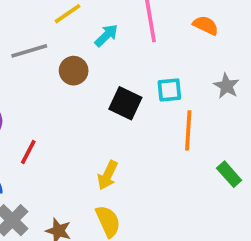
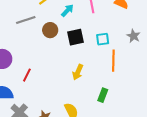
black square: (125, 103) -> (75, 37), moved, turned -36
green rectangle: (229, 174) -> (103, 95), moved, turned 64
yellow arrow: (108, 175) -> (78, 72), moved

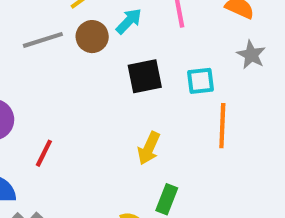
brown circle: (50, 30) -> (92, 37), moved
gray star: (133, 36) -> (251, 55), moved
green rectangle: (103, 95) -> (167, 199), moved

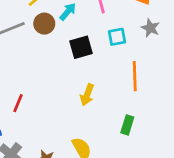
cyan square: (200, 81) -> (117, 37), moved
green rectangle: (167, 199) -> (127, 125), moved

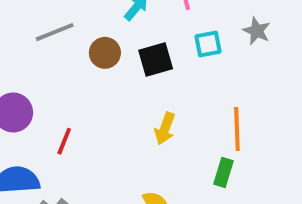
brown circle: (44, 24) -> (105, 53), moved
orange line: (135, 76) -> (237, 129), moved

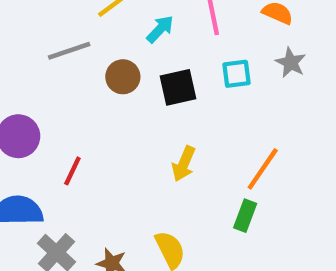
orange line: (237, 129) -> (263, 169), turned 33

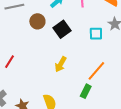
cyan square: (236, 74) -> (96, 34), moved
black square: (178, 87) -> (62, 29), turned -30

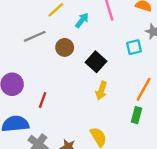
black square: (62, 29) -> (96, 62), moved

